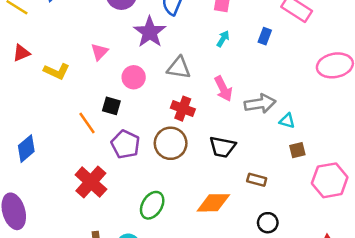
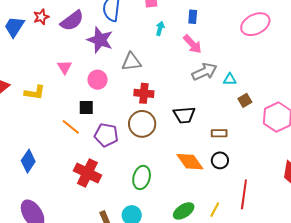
pink arrow: (223, 89) -> (192, 44), moved
orange diamond: (213, 203) -> (190, 162), turned 72
black circle: (268, 223) -> (220, 160), moved

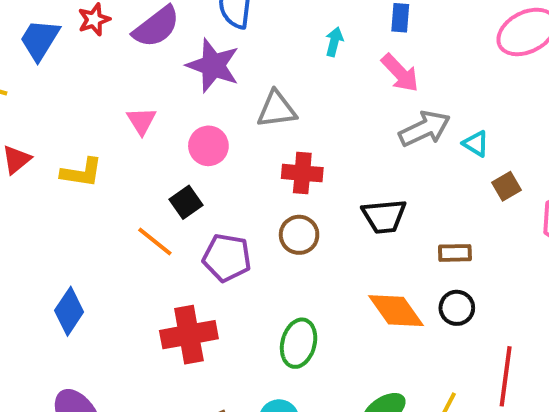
cyan triangle: (230, 79) -> (476, 144), turned 32
black square: (86, 108) -> (186, 202), turned -35
brown circle: (142, 124) -> (299, 235), size x0.7
red cross: (87, 173) -> (189, 335), turned -36

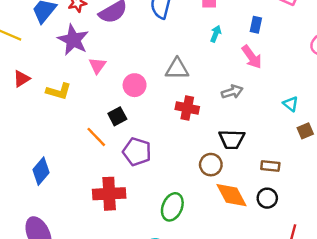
purple star: (213, 65) -> (73, 40), moved
gray arrow: (425, 129) -> (232, 92), moved, size x0.7
brown circle: (299, 235) -> (211, 165), moved

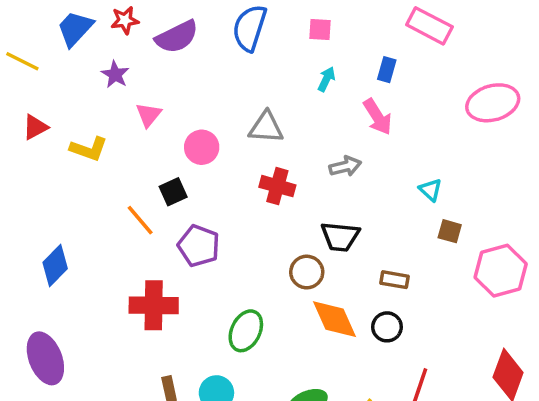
purple star: (73, 40) -> (115, 74), size x0.6
brown square: (305, 131) -> (450, 231), turned 35

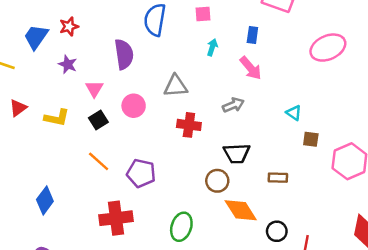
purple semicircle: (177, 37) -> (124, 54), moved, turned -64
black square: (173, 192) -> (98, 120), moved
black circle: (387, 327) -> (277, 231), moved

